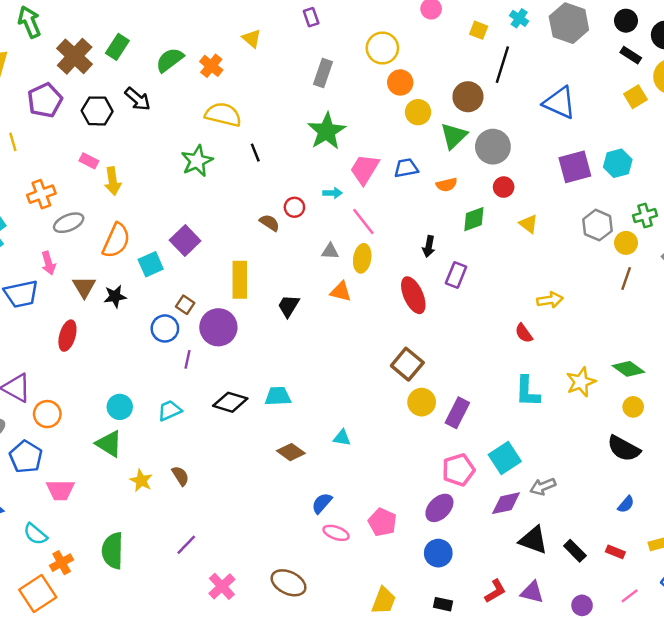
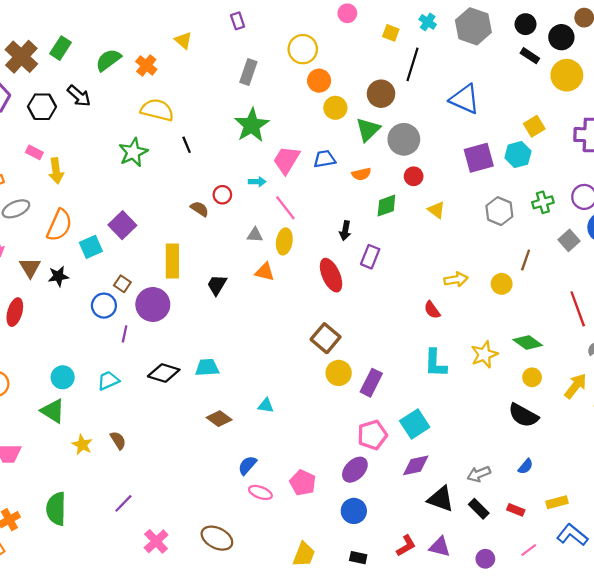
yellow square: (636, 97) -> (534, 126), moved
yellow circle: (626, 243) -> (502, 284), moved
gray arrow: (543, 487) -> (479, 474), moved

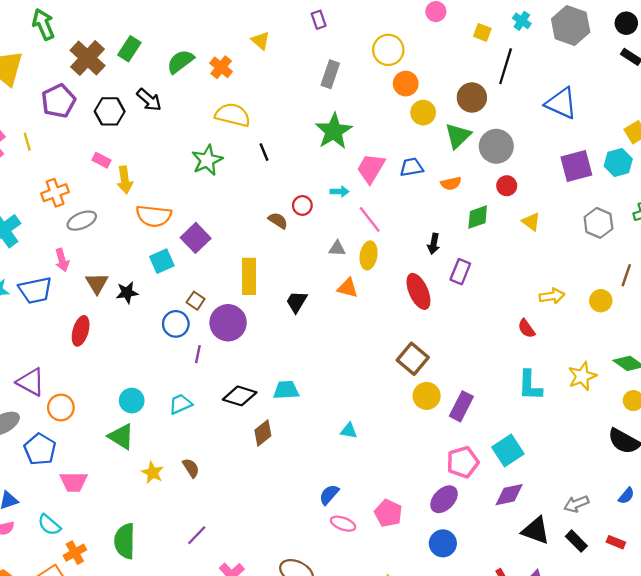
orange semicircle: (59, 225) -> (154, 216), moved, turned 72
brown diamond: (219, 419) -> (263, 433), moved, turned -75

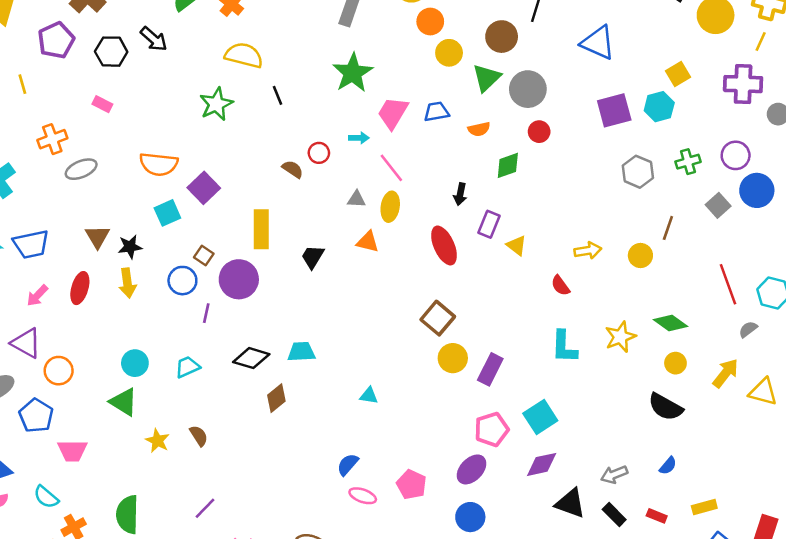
yellow arrow: (125, 180) -> (127, 283), moved
yellow triangle: (531, 222) -> (517, 245), moved
pink arrow: (62, 260) -> (37, 296), moved, turned 60

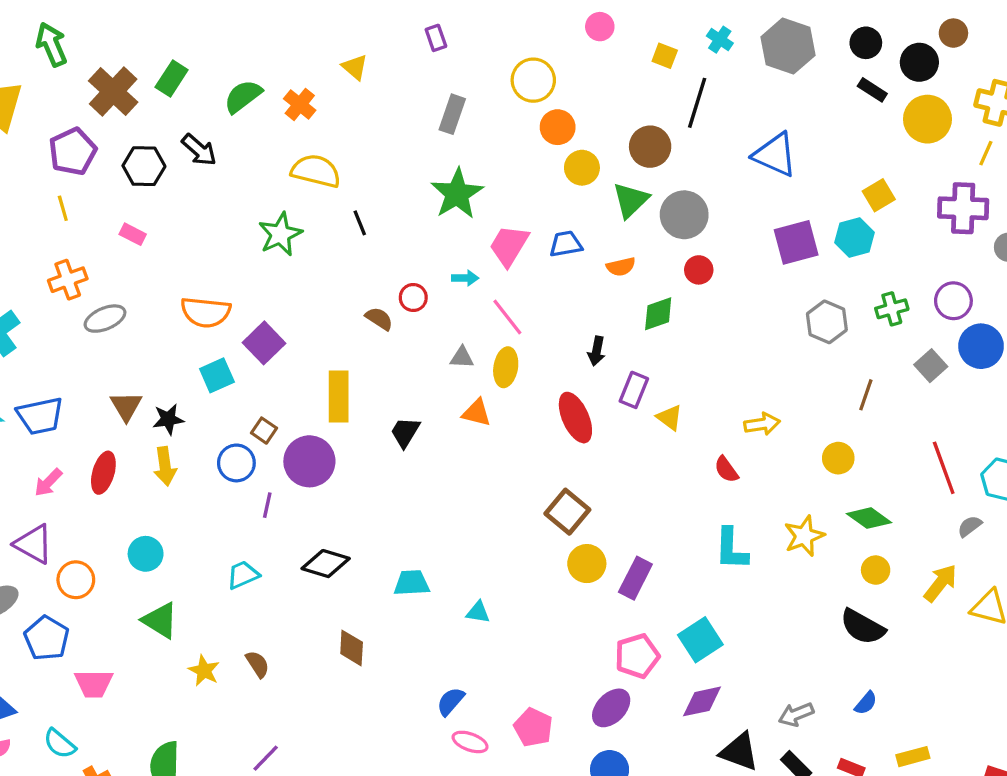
yellow line: (22, 84) -> (63, 208), moved
yellow circle: (640, 255) -> (838, 458), moved
cyan trapezoid: (301, 352) -> (412, 583), moved
cyan circle: (135, 363) -> (146, 554), moved
brown diamond: (276, 398) -> (352, 648), moved, turned -48

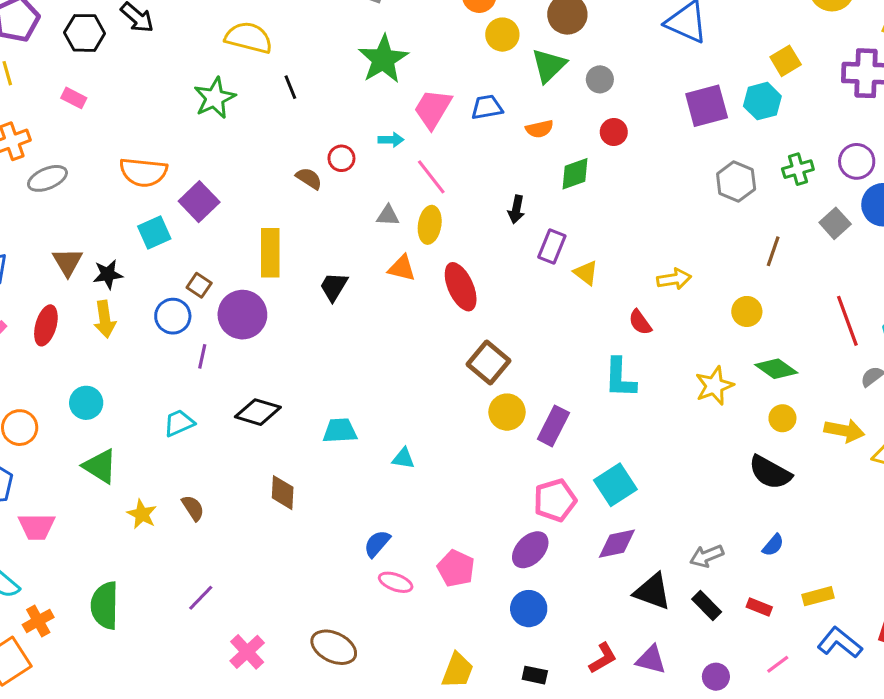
gray circle: (684, 215) -> (600, 79), size x0.6
red ellipse: (575, 418) -> (461, 287), moved
cyan L-shape: (731, 549) -> (620, 378), moved
yellow arrow: (940, 583) -> (844, 431), turned 63

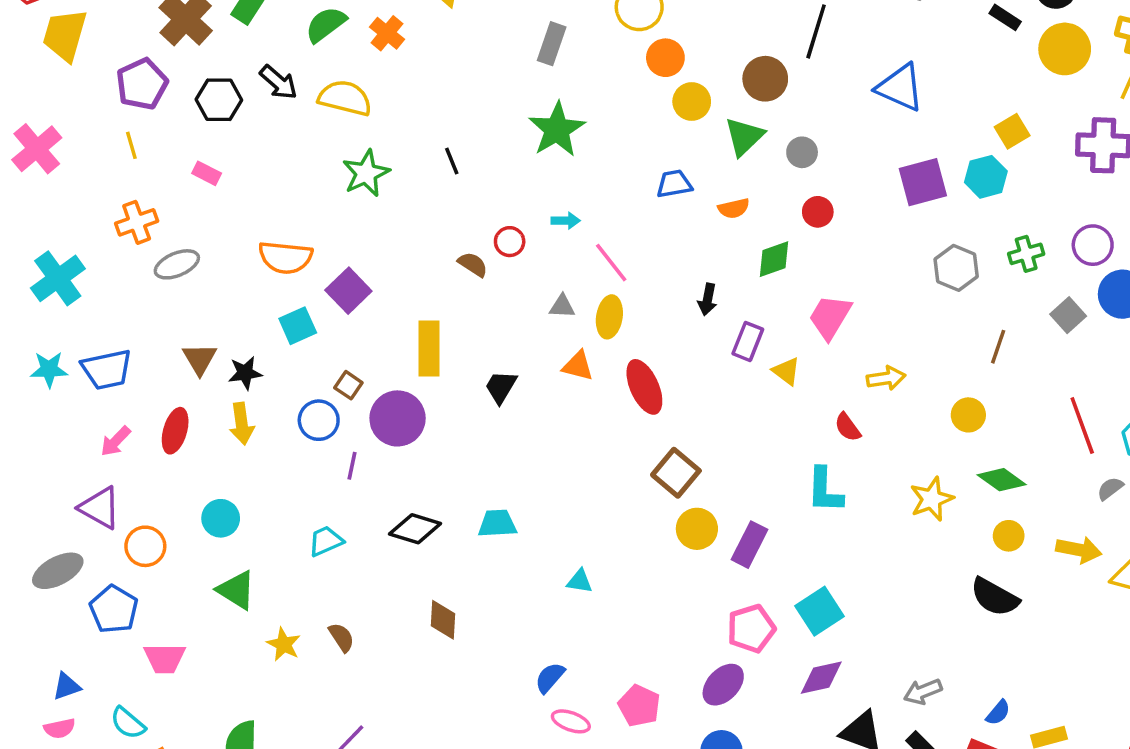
yellow semicircle: (249, 38) -> (345, 98), moved
pink trapezoid: (433, 109) -> (830, 317), moved
cyan trapezoid: (340, 431) -> (497, 524), moved
blue semicircle: (773, 545) -> (998, 713), moved

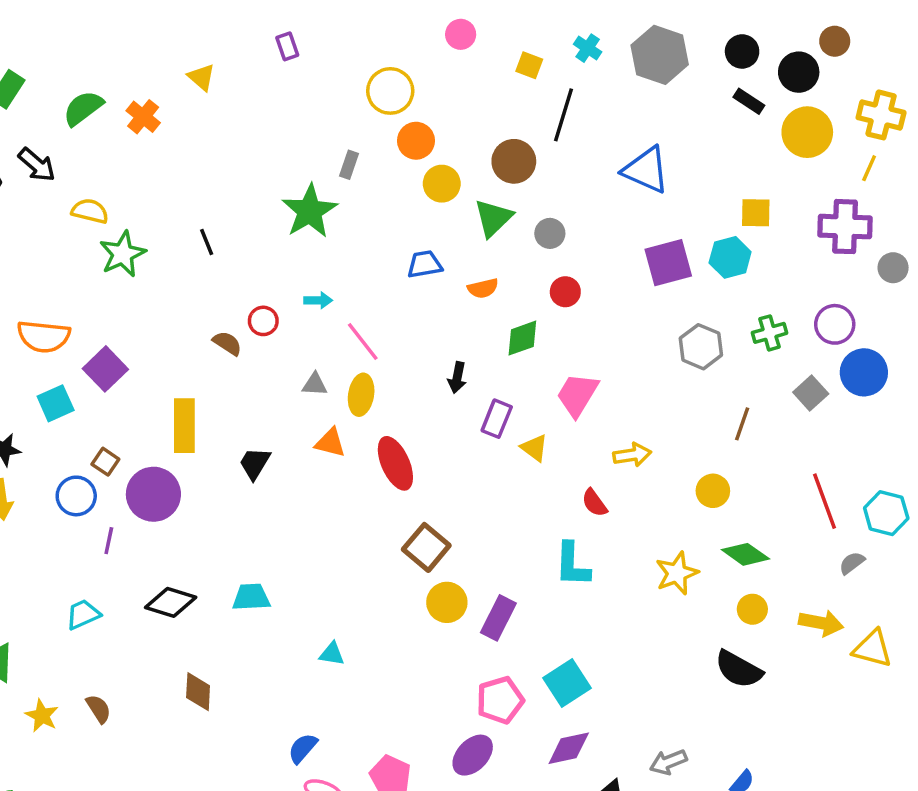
gray rectangle: (552, 44) -> (349, 165), moved, size x0.7
yellow semicircle: (345, 98) -> (90, 211), moved, size x0.7
yellow square: (1012, 131) -> (756, 213), turned 32

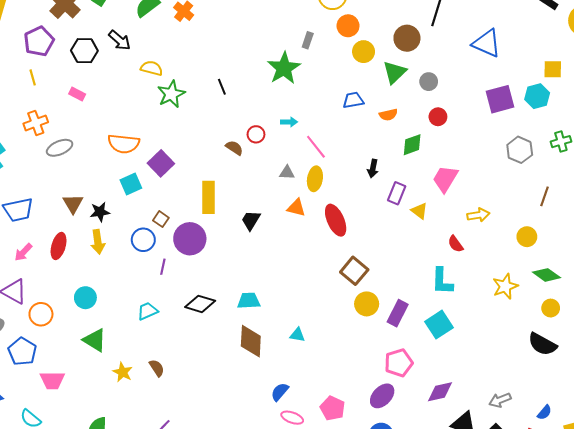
cyan square: (567, 683) -> (439, 325), moved
brown diamond: (198, 692) -> (251, 341), moved, size x1.4

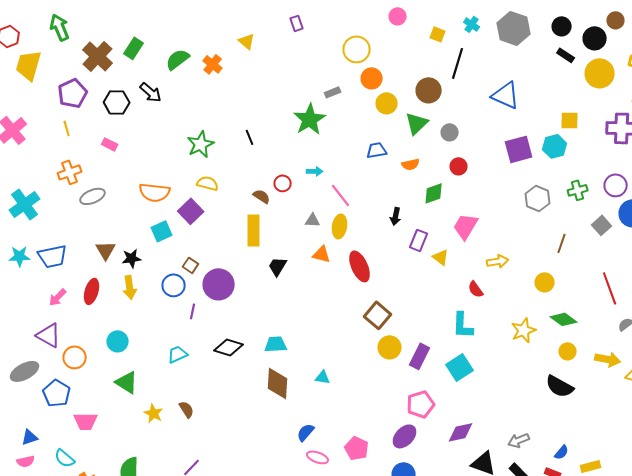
gray rectangle: (308, 40) -> (333, 92), turned 49
yellow semicircle: (152, 68) -> (208, 183), moved
yellow rectangle: (208, 197) -> (254, 230), moved

